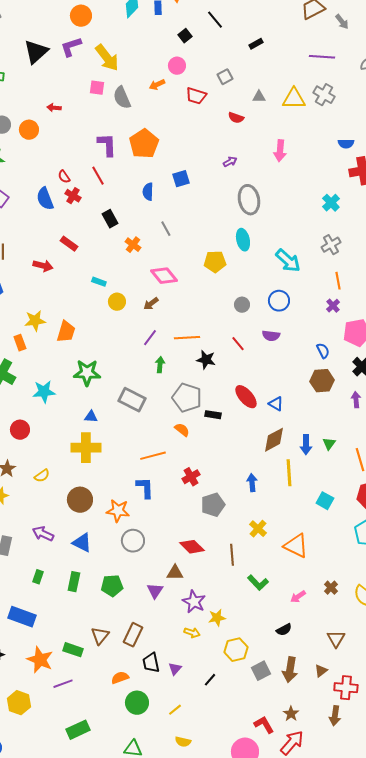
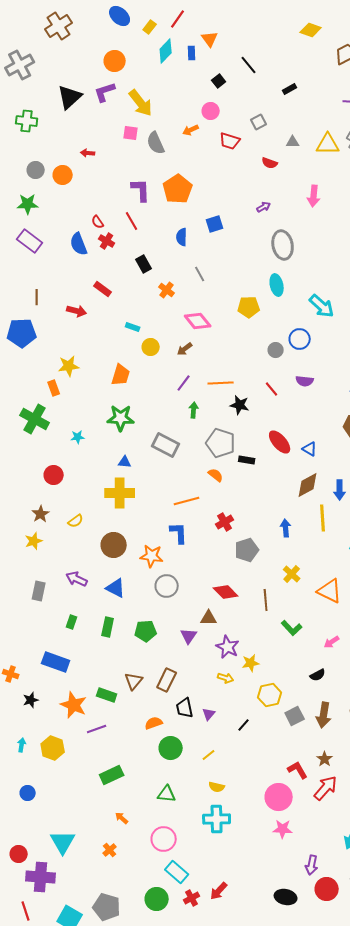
blue circle: (279, 301) -> (300, 339), moved
orange trapezoid: (66, 332) -> (121, 375), moved
cyan star: (44, 392) -> (78, 437), size x0.6

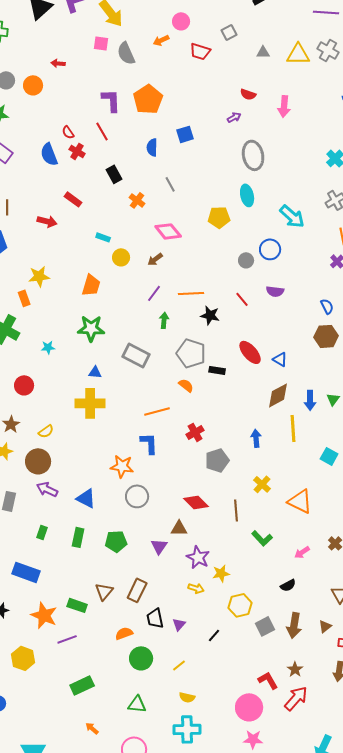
red semicircle: (270, 163) -> (248, 94), moved
brown circle: (114, 545) -> (38, 461), moved

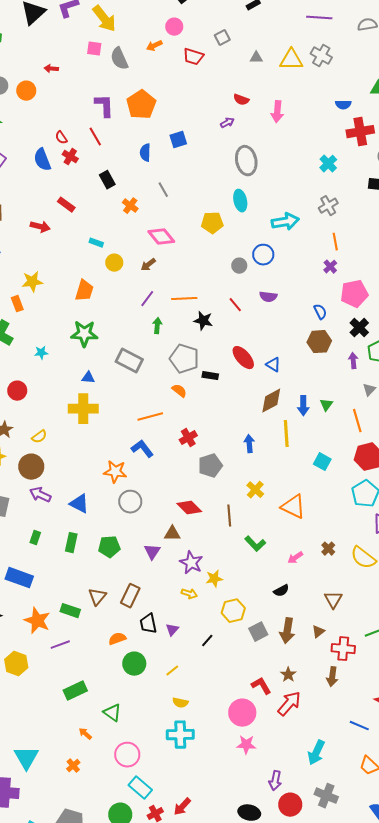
cyan arrow: (292, 216) -> (285, 222), turned -52
blue L-shape: (149, 443) -> (142, 449), turned -35
green triangle: (137, 704) -> (112, 713), moved, turned 30

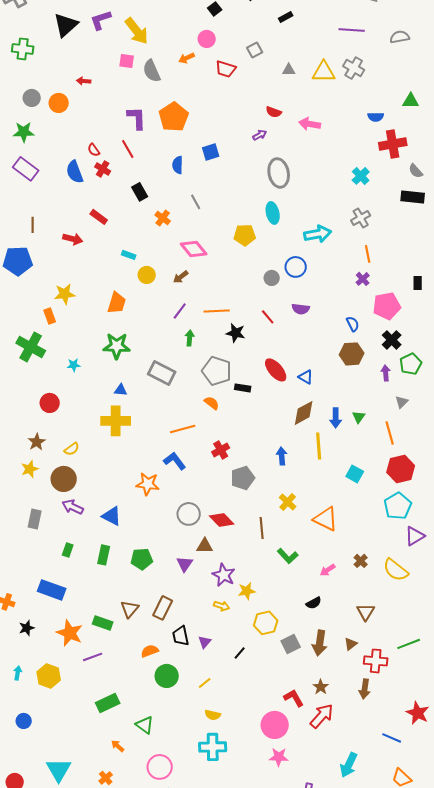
pink arrow: (277, 112) -> (310, 124), turned 95
gray circle: (130, 502) -> (189, 514), moved

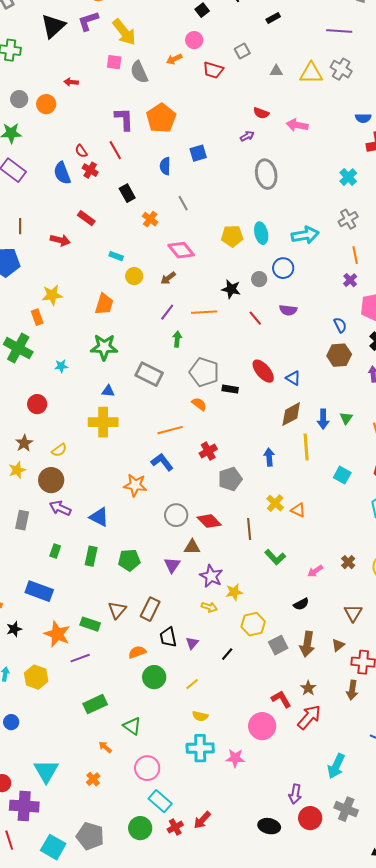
cyan ellipse: (273, 213) -> (261, 233), moved
black star: (236, 333) -> (231, 289), moved
orange triangle: (326, 519) -> (298, 510), moved, size x0.6
pink star: (279, 757) -> (235, 758), moved

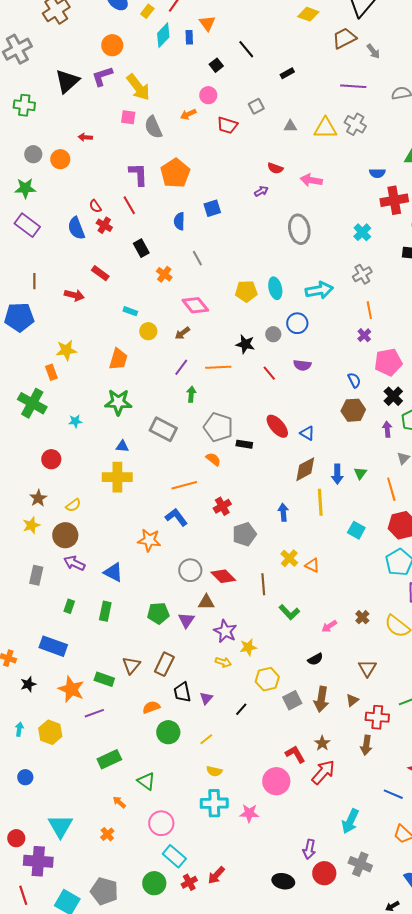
gray ellipse: (266, 174) -> (299, 229), moved
green pentagon: (129, 560) -> (158, 613), moved

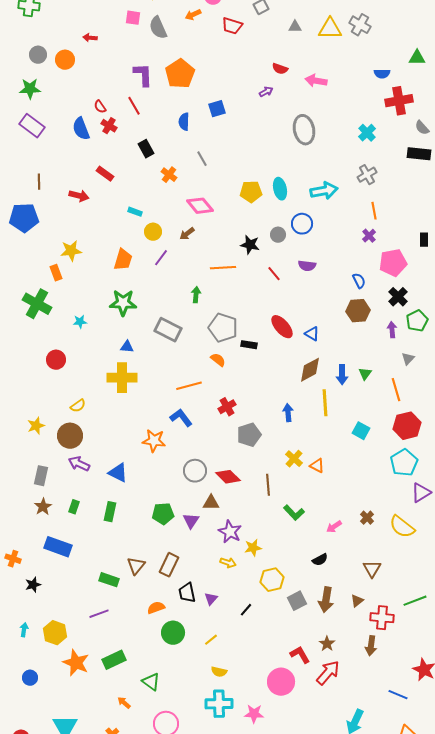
purple line: (181, 367) -> (161, 258), moved
brown star: (38, 498) -> (43, 507), moved
orange star: (71, 689) -> (76, 663), moved

